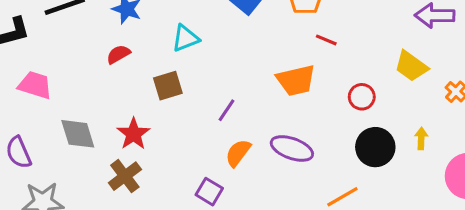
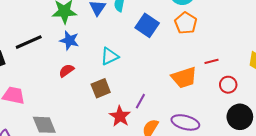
red line: (326, 40) -> (212, 61), moved, turned -32
red star: (133, 134) -> (120, 116), moved

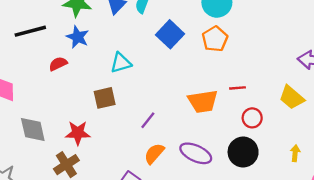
red semicircle: (66, 71) -> (58, 64), moved
red star: (120, 116) -> (78, 133), moved, turned 30
black circle: (240, 117) -> (243, 152), moved

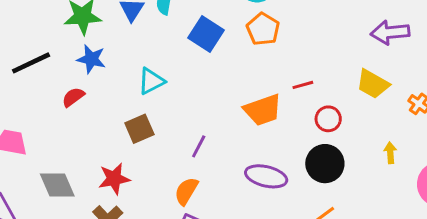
orange semicircle: (154, 154) -> (186, 191), moved

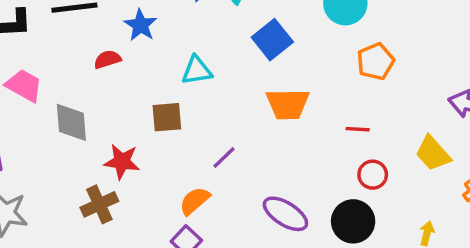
orange pentagon: (263, 29) -> (376, 61), moved
orange trapezoid: (263, 110) -> (288, 104), moved
gray diamond: (57, 185) -> (71, 122), moved

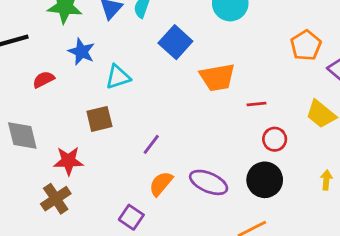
blue star: (140, 25) -> (81, 52), moved
orange pentagon: (376, 61) -> (306, 45), moved
orange trapezoid: (288, 104) -> (217, 77), moved
orange semicircle: (195, 201) -> (161, 184), moved

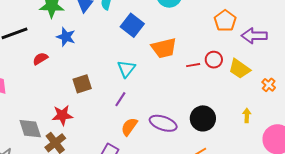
cyan triangle: (118, 77) -> (126, 69), moved, turned -30
gray diamond: (22, 136) -> (30, 129), moved
red circle: (275, 139) -> (214, 60), moved

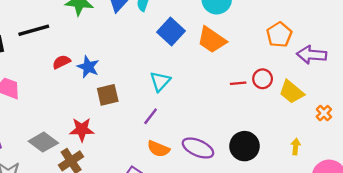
blue star: (66, 37) -> (88, 67), moved
orange trapezoid: (164, 48) -> (212, 40), moved, turned 44
orange semicircle: (129, 127) -> (158, 149), turned -108
gray diamond: (30, 129) -> (43, 142), turned -40

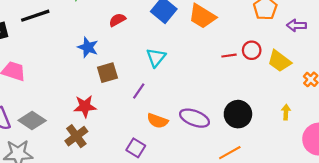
purple arrow: (312, 55) -> (296, 25), size x0.7
red semicircle: (61, 62) -> (117, 20), moved
purple line: (151, 116) -> (139, 91), moved
gray diamond: (43, 142) -> (32, 121), moved

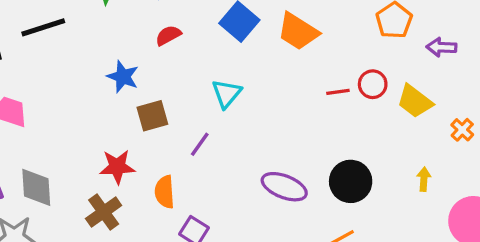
gray diamond: (32, 121) -> (36, 187), turned 52
orange semicircle: (158, 121) -> (165, 192), moved, turned 66

